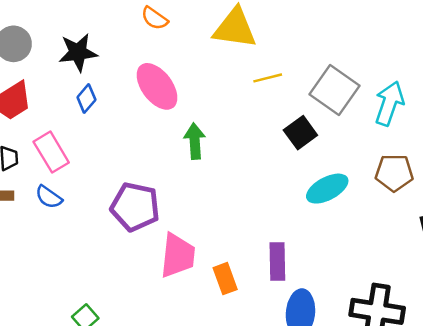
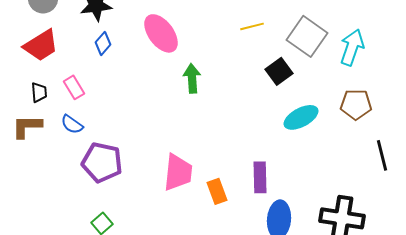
pink rectangle: (51, 152) -> (74, 87), size x0.7
purple pentagon: (135, 207) -> (102, 162), moved

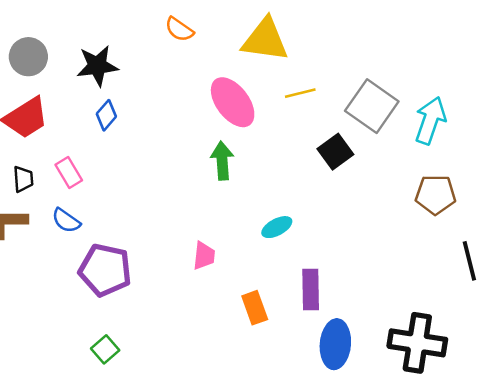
pink ellipse: (161, 33) -> (233, 102), moved
cyan ellipse: (301, 117) -> (277, 227), moved, size x0.7
pink trapezoid: (178, 172) -> (204, 256), moved, size x0.6

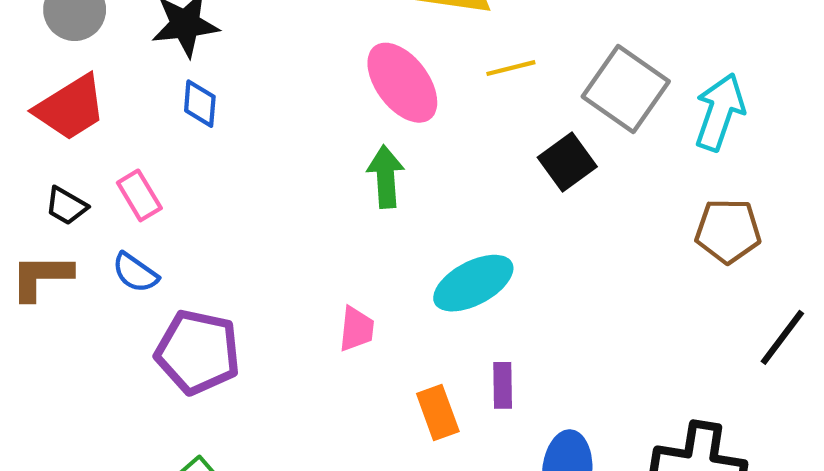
blue diamond: (106, 115) -> (200, 104), turned -36
black trapezoid: (23, 179) -> (66, 206), turned 124
cyan ellipse: (277, 227) -> (473, 283), size x1.6
black line: (469, 261) -> (782, 337), turned 51
purple rectangle: (311, 290) -> (503, 385), moved, size x0.7

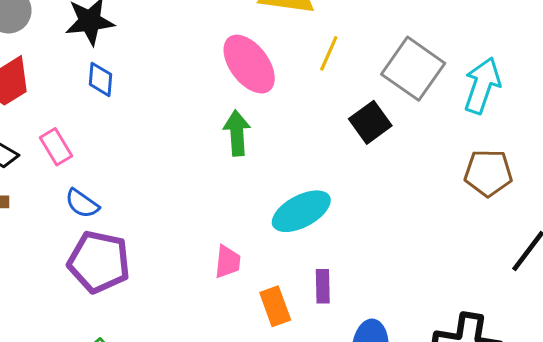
yellow line: (511, 68) -> (329, 53), turned -52
blue semicircle: (135, 273) -> (82, 204), moved
pink trapezoid: (356, 329) -> (228, 262), moved

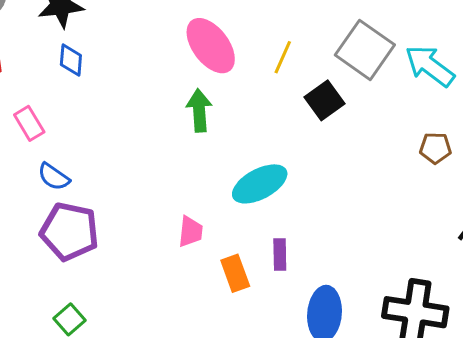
yellow line: (329, 53) -> (283, 57), moved
cyan arrow: (482, 86) -> (430, 66), turned -72
brown pentagon: (488, 173) -> (435, 148), size x0.7

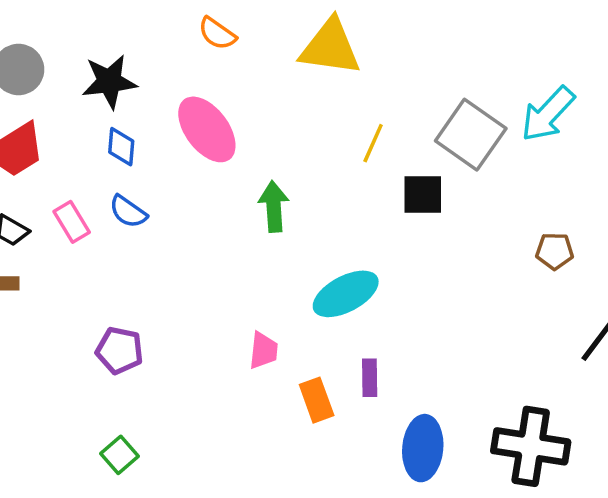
pink ellipse: (211, 46) -> (207, 129), moved
cyan arrow: (430, 66) -> (548, 114), moved, turned -84
black square: (325, 100) -> (423, 195), turned 36
blue semicircle: (54, 177) -> (128, 212), moved
purple pentagon: (70, 231) -> (120, 350), size x0.7

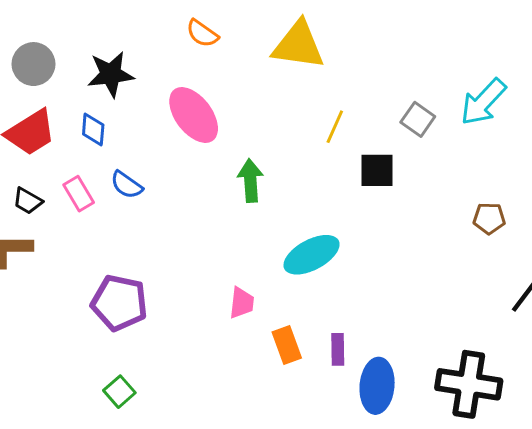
gray square: (471, 135) -> (418, 119), size x0.6
blue diamond: (121, 147) -> (93, 130), moved
purple pentagon: (120, 350) -> (119, 303), size x1.4
purple rectangle: (370, 378) -> (338, 349), moved

